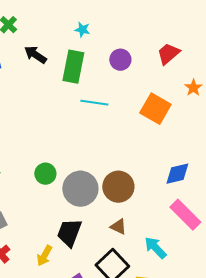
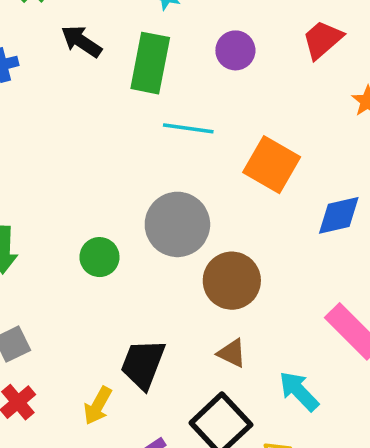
orange square: (155, 109) -> (272, 165), moved
blue diamond: (177, 174) -> (339, 215), moved
gray circle: (80, 189) -> (177, 224), moved

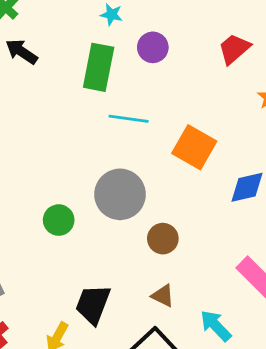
black arrow: (81, 41) -> (22, 52), moved
purple circle: (235, 50) -> (153, 47), moved
brown circle: (232, 281) -> (163, 239), size x0.7

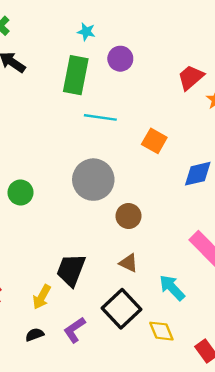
red trapezoid: (234, 49) -> (191, 77), moved
orange square: (194, 147) -> (154, 141), size x0.7
green circle: (59, 220) -> (21, 193), moved

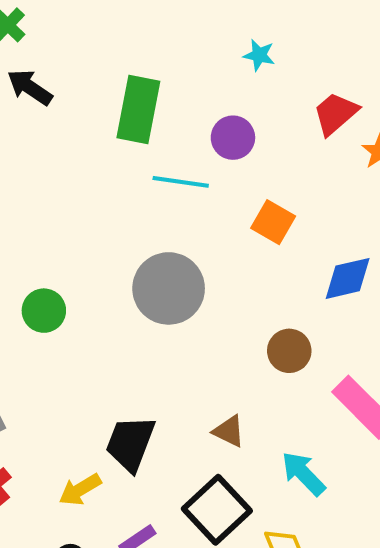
cyan star: (86, 32) -> (259, 55), moved
purple circle: (120, 59) -> (233, 138), moved
brown circle: (129, 216) -> (289, 351), moved
yellow arrow: (42, 297) -> (80, 490), turned 30

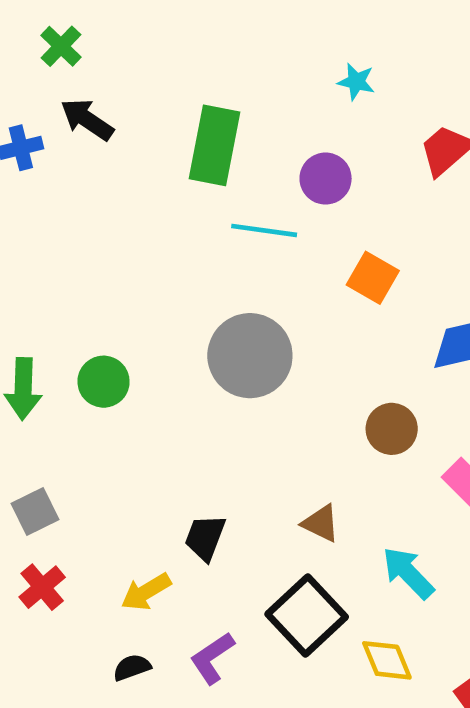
black trapezoid: (130, 443) -> (205, 538), size x0.7

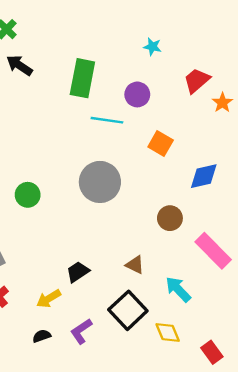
black trapezoid: (205, 538) -> (78, 272), turned 35

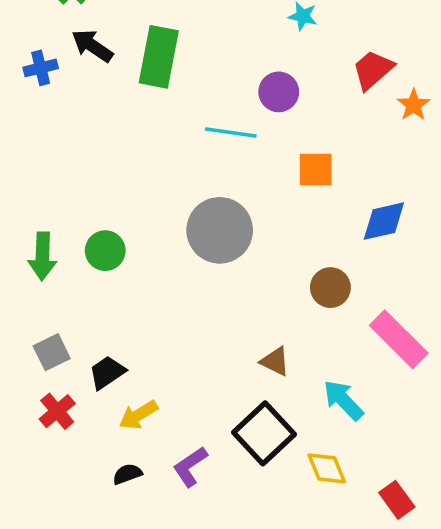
green rectangle: (82, 78) -> (159, 57), moved
orange square: (161, 143) -> (316, 169), turned -30
black trapezoid: (78, 272) -> (107, 372), moved

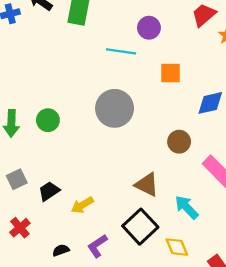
brown triangle: (275, 361) -> (147, 185), size x1.4
red cross: (57, 411) -> (20, 228), moved
yellow arrow: (138, 415) -> (82, 205), moved

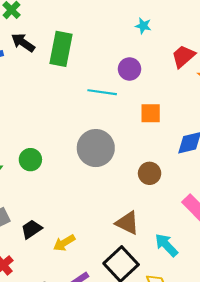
brown circle: (179, 142) -> (150, 173), moved

